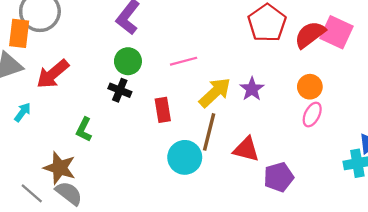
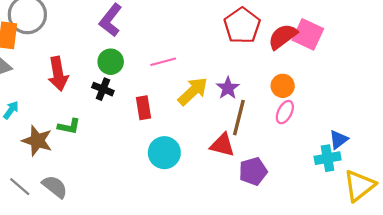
red arrow: (53, 74) -> (58, 74), moved, turned -60
green L-shape: (84, 130) -> (69, 126), turned -105
brown line: (209, 132) -> (239, 118), moved
brown star: (60, 168) -> (37, 141), moved

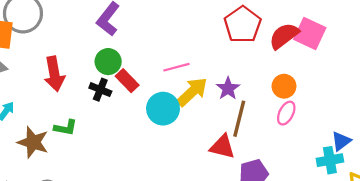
pink line: (163, 62) -> (176, 67), moved
red rectangle: (144, 108) -> (127, 81), moved, turned -35
cyan circle: (164, 153) -> (163, 109), moved

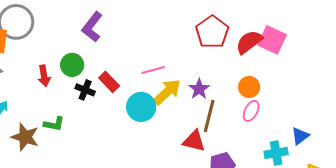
green circle: (108, 62) -> (72, 65), moved
red arrow: (54, 74) -> (44, 76), size x0.7
cyan cross: (330, 160) -> (276, 153), moved

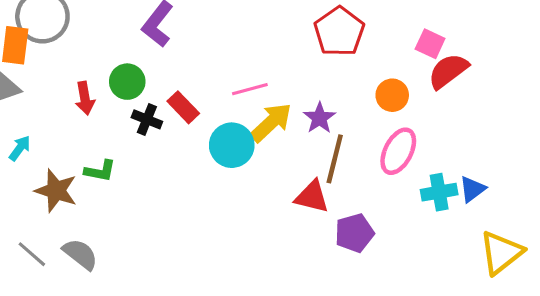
pink square: (272, 40) -> (430, 44), size x0.7
red semicircle: (249, 42) -> (448, 71), moved
orange circle: (249, 87) -> (392, 95), moved
pink ellipse: (251, 111) -> (398, 151), size x1.4
cyan cross: (276, 153) -> (439, 192), moved

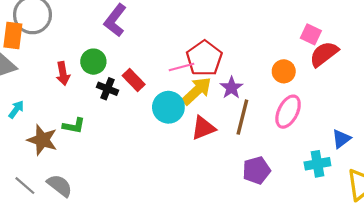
red pentagon: (339, 32) -> (204, 58), moved
cyan cross: (439, 192) -> (317, 164), moved
red triangle: (312, 197) -> (203, 128), moved, turned -36

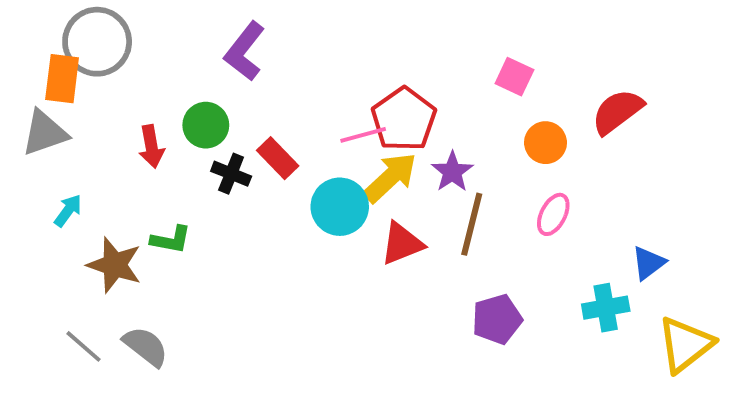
pink square: (311, 34) -> (514, 77), moved
pink ellipse: (288, 112) -> (553, 214), size x0.7

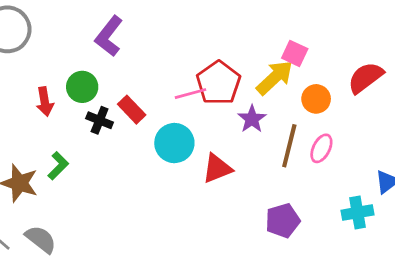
yellow arrow: (390, 178) -> (275, 78), moved
brown line: (472, 224) -> (289, 146), moved
green L-shape: (171, 240) -> (58, 166), turned -56

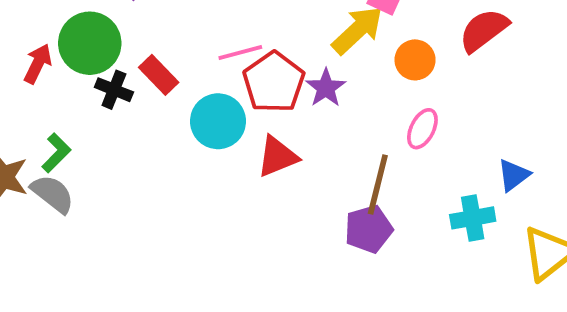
red pentagon: (219, 83) -> (274, 82), moved
green circle: (82, 87) -> (90, 43), size x1.4
red arrow: (45, 102) -> (38, 64), turned -144
brown line: (289, 146) -> (378, 184), moved
gray semicircle: (41, 239) -> (53, 194), moved

